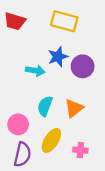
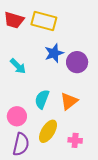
yellow rectangle: (64, 21) -> (44, 21), moved
cyan arrow: (35, 71) -> (18, 66), moved, turned 36

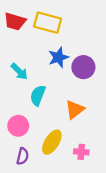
cyan semicircle: (42, 99) -> (38, 95), moved
purple semicircle: (21, 144) -> (23, 156), size x0.7

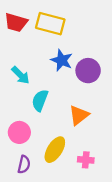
blue star: (58, 57) -> (62, 60), turned -30

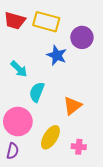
purple circle: (88, 71) -> (82, 37), moved
pink circle: (19, 132) -> (18, 122), size x1.4
purple semicircle: (24, 164) -> (13, 151), moved

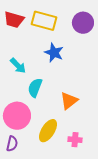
purple circle: (82, 37) -> (83, 23), moved

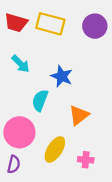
blue star: (54, 53) -> (62, 76), moved
cyan arrow: (18, 66) -> (21, 64), moved

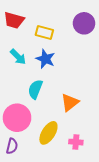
yellow rectangle: (50, 24) -> (44, 32), moved, size x0.7
blue star: (62, 76) -> (45, 59), moved

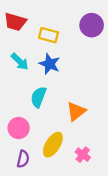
pink circle: (17, 118) -> (19, 128), size x0.7
pink cross: (76, 142) -> (83, 155), turned 32
purple semicircle: (12, 146) -> (23, 159), moved

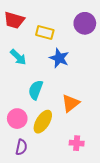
blue star: (50, 64) -> (59, 58), moved
yellow ellipse: (53, 145) -> (43, 122), moved
pink cross: (83, 155) -> (77, 143), turned -32

